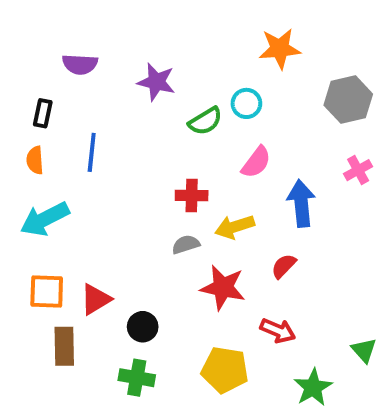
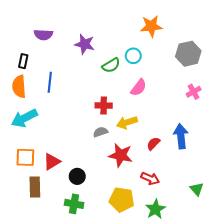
orange semicircle: (35, 160) -> (19, 86), size x1.5
blue arrow: (301, 203) -> (181, 136), moved
green star: (313, 387) -> (155, 209), moved

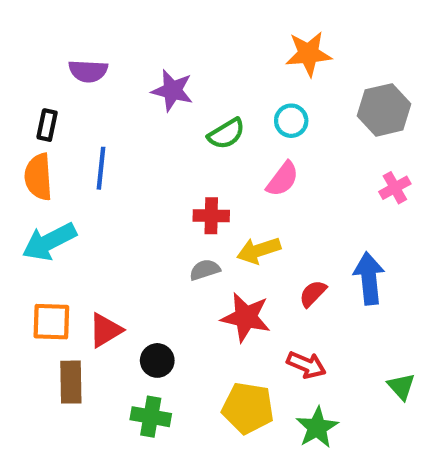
cyan circle: (133, 56) -> (291, 121), moved

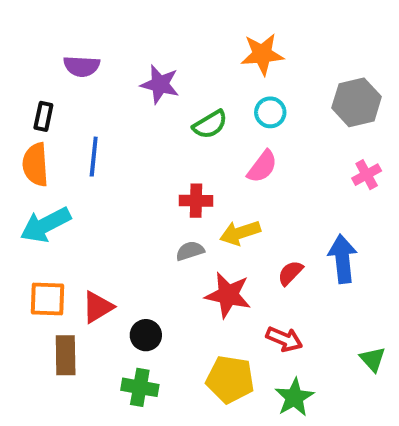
orange star: (308, 54) -> (262, 54), moved

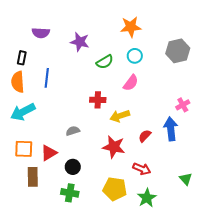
pink cross: (367, 175) -> (183, 105), moved
gray semicircle: (190, 251) -> (73, 131), moved

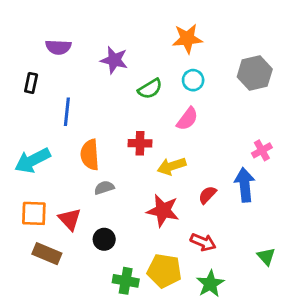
orange semicircle: (18, 82) -> (90, 155), moved
red triangle: (49, 153) -> (70, 219), turned -42
brown rectangle: (33, 177) -> (47, 254), turned -66
green cross: (70, 193) -> (126, 281), moved

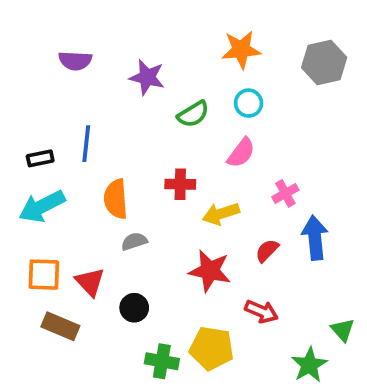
gray hexagon: (255, 73) -> (324, 62), moved
black rectangle: (31, 83) -> (40, 158), moved, turned 66
pink cross: (262, 150) -> (285, 193), moved
green star: (210, 284) -> (309, 365), moved

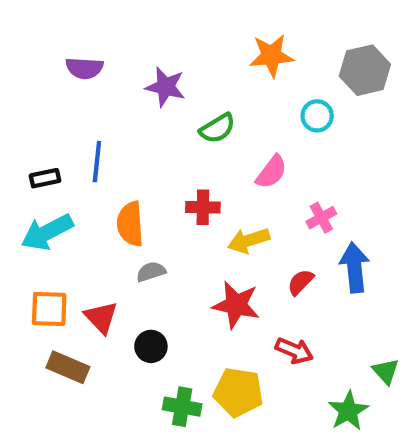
cyan circle: (249, 103) -> (317, 116), moved

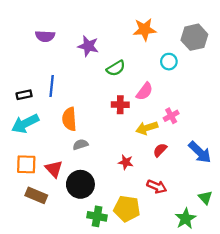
red cross: (203, 207) -> (120, 105), moved
yellow arrow: (249, 241) -> (147, 128), moved
blue arrow: (355, 268) -> (200, 152), moved, turned 140
red star: (236, 305) -> (126, 162), size x0.6
black circle: (151, 346) -> (80, 184), size x1.6

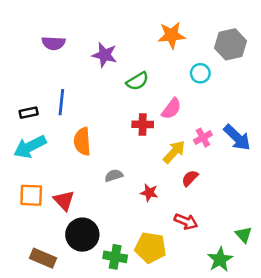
yellow arrow: (147, 128) -> (174, 152), turned 150
gray semicircle: (80, 145) -> (114, 176), moved
blue arrow: (200, 152) -> (237, 138), moved
black circle: (80, 184) -> (82, 235), moved
brown rectangle: (36, 195) -> (43, 258), moved

